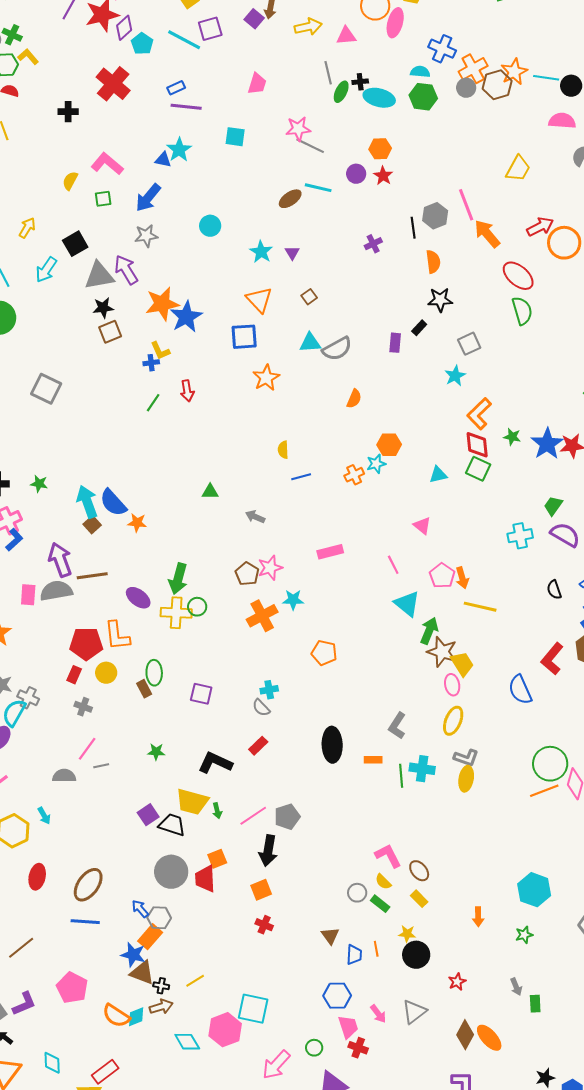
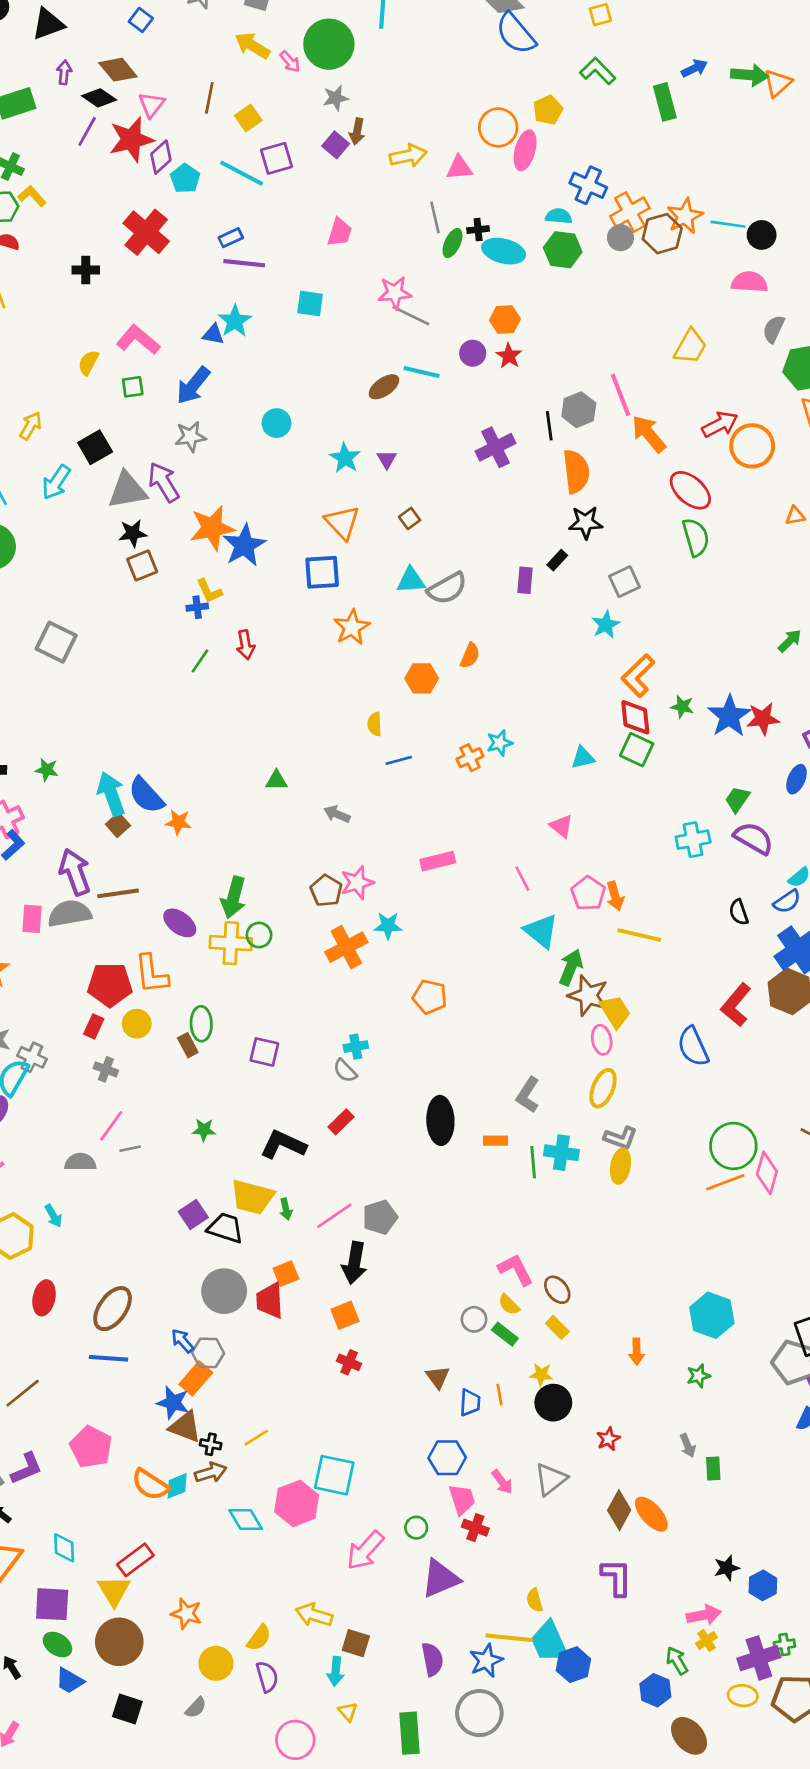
purple cross: (373, 244) -> (496, 447), size x1.6
orange semicircle: (433, 262) -> (576, 471), size x1.4
orange hexagon: (389, 445) -> (422, 678), moved

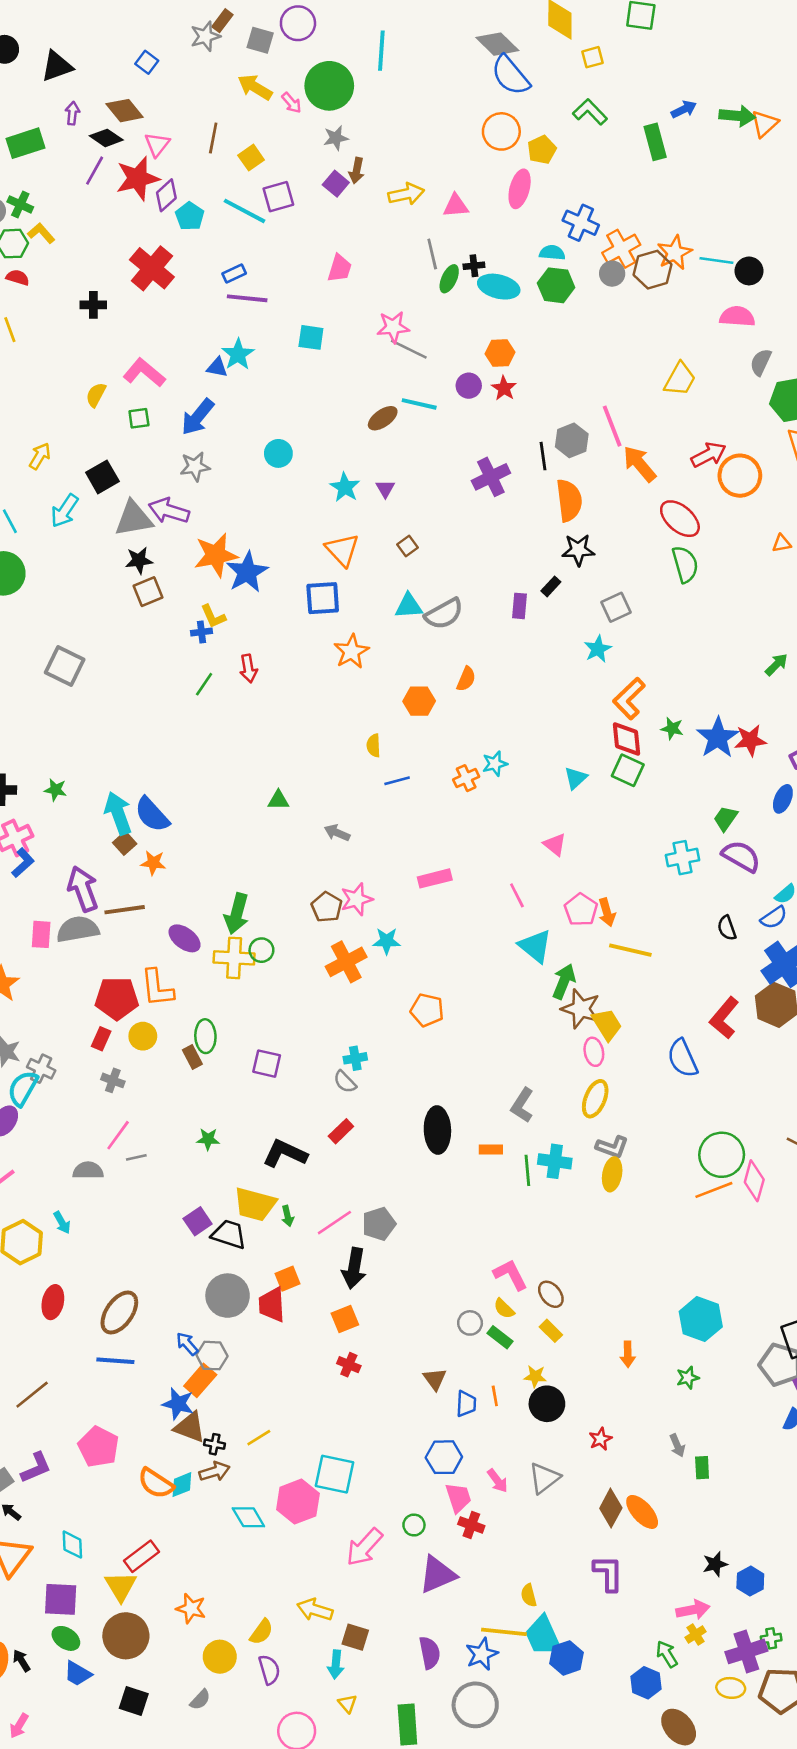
orange circle: (498, 127) -> (501, 131), moved
purple arrow: (164, 482) -> (169, 511), turned -42
cyan triangle: (583, 758) -> (576, 778), turned -30
orange star: (178, 822) -> (153, 863), moved

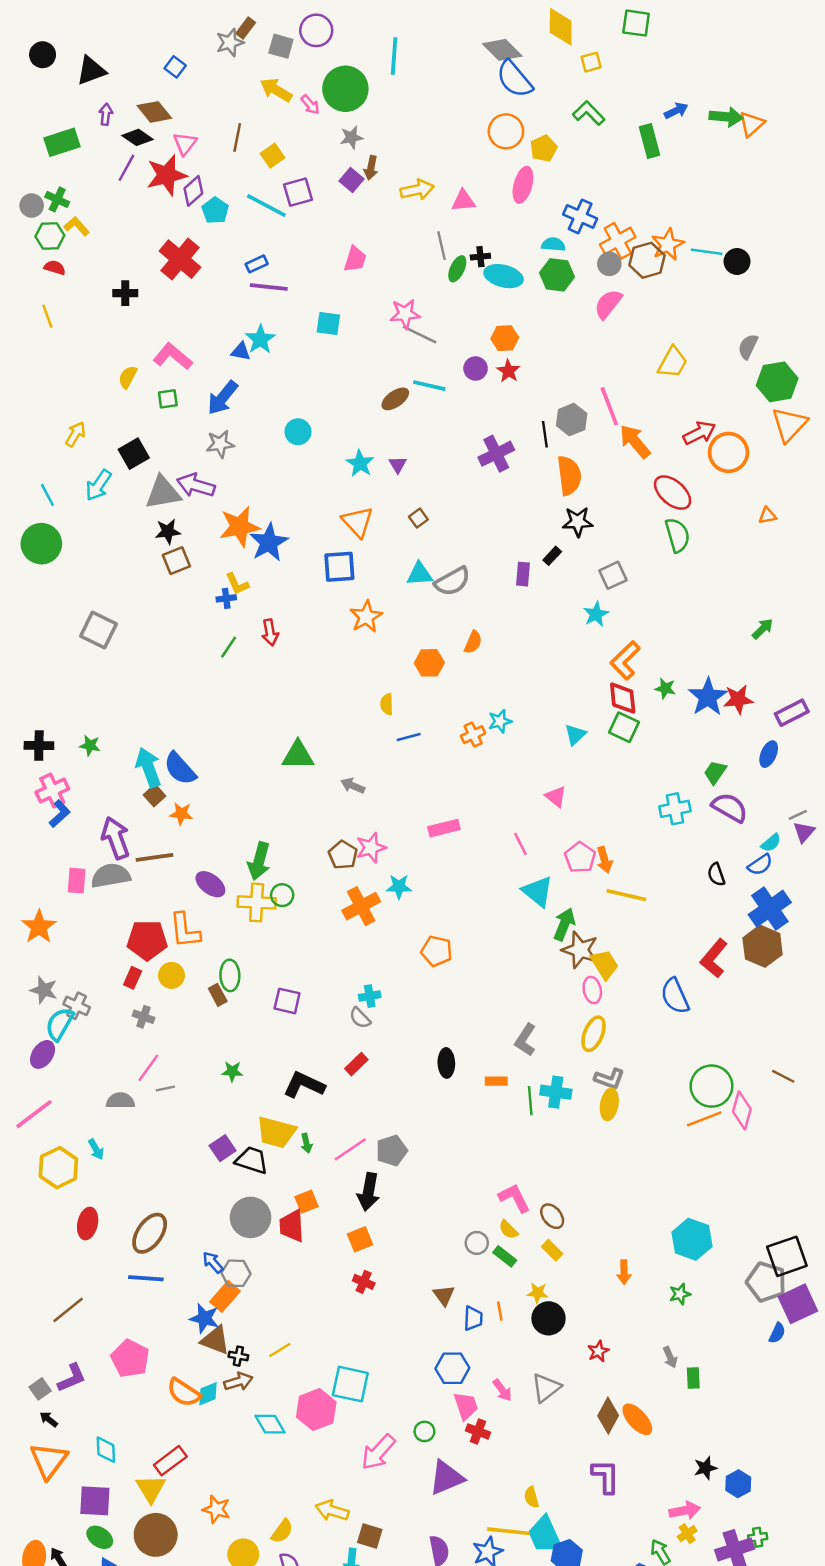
pink semicircle: (737, 317) -> (608, 304), moved, turned -56
green triangle: (278, 800) -> (298, 755), size x1.6
black ellipse: (437, 1130) -> (446, 1063), size x0.7

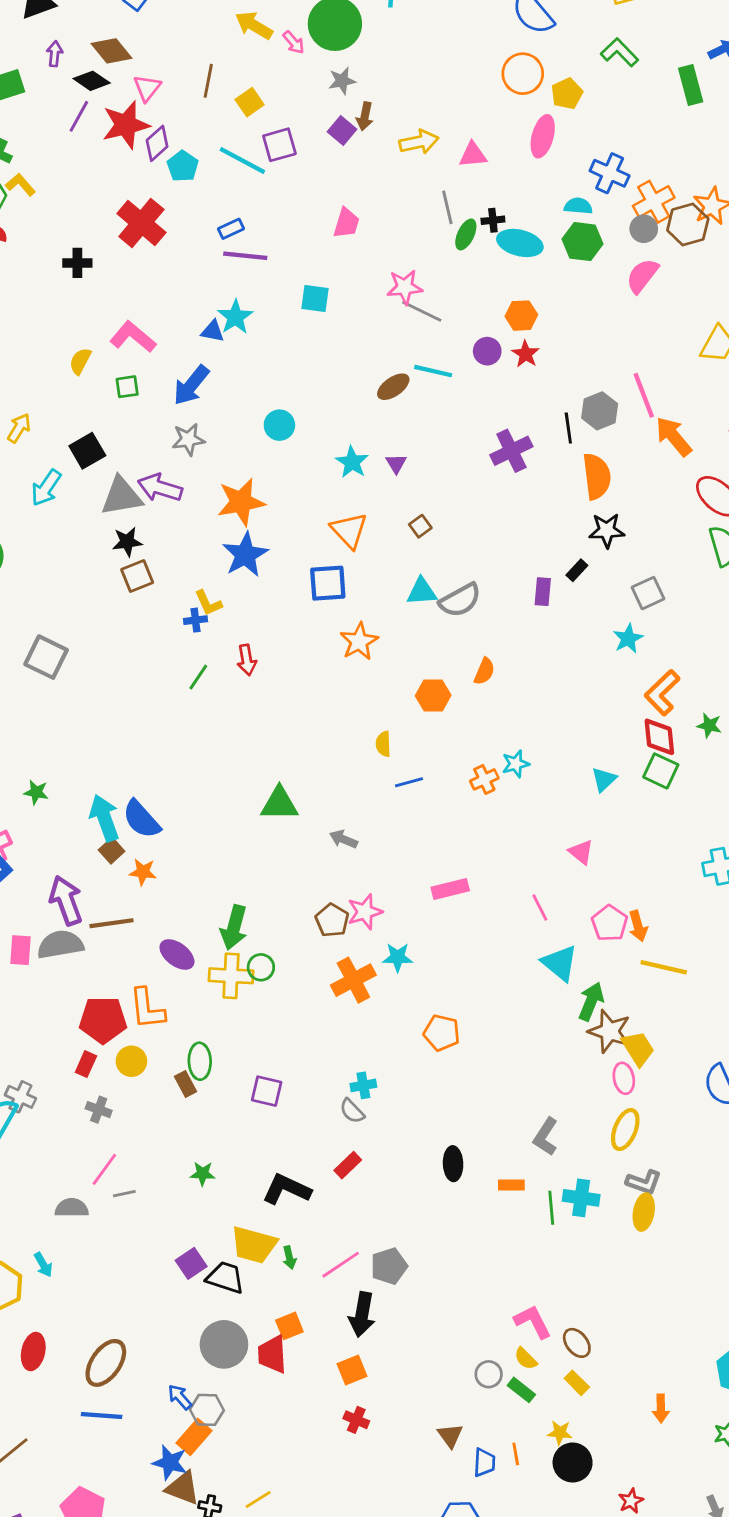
orange star: (240, 527) -> (241, 502), moved

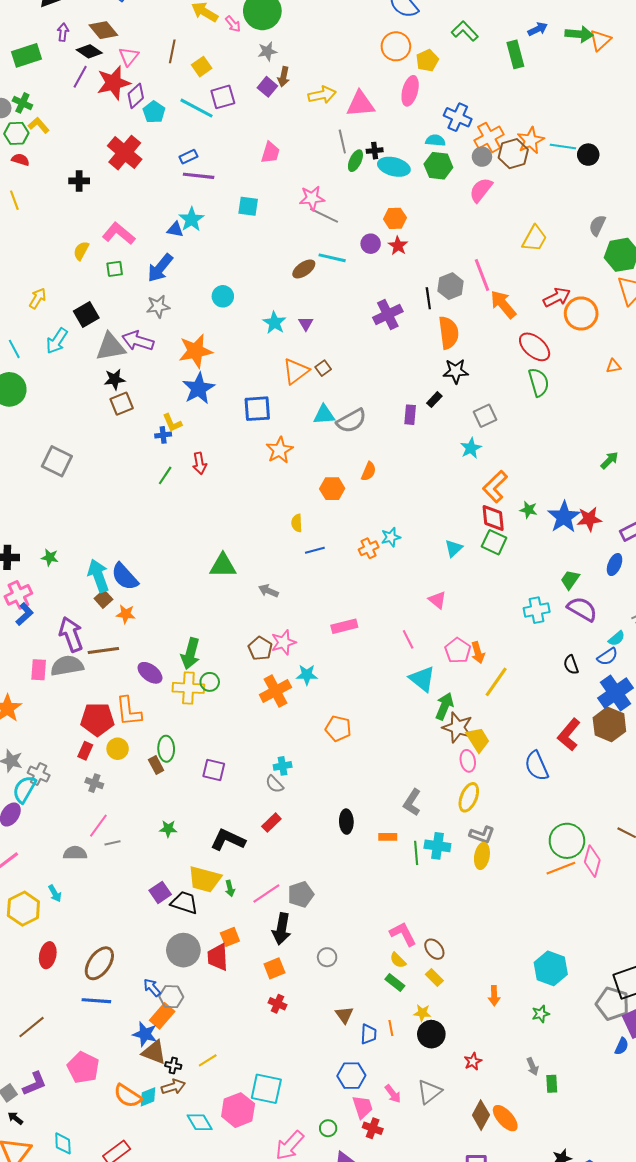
pink triangle: (473, 155) -> (360, 104), size x1.4
orange triangle: (349, 530) -> (296, 371), moved, turned 36
yellow line: (664, 967) -> (496, 682), turned -68
gray circle: (489, 1374) -> (327, 957), moved

